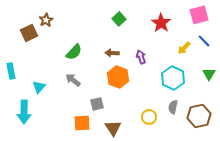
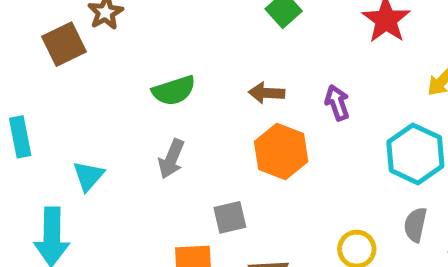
green semicircle: (74, 52) -> (174, 91), turned 30
gray arrow: (73, 80) -> (171, 159), turned -105

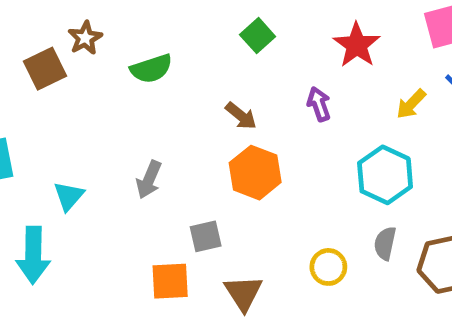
green semicircle: (174, 91) -> (151, 69), moved
brown arrow: (267, 93) -> (241, 116), turned -144
purple arrow: (337, 103) -> (319, 104), moved

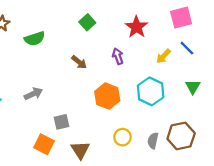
orange hexagon: (255, 173) -> (107, 96), moved
gray arrow: (149, 180) -> (33, 94), turned -138
gray semicircle: (385, 243) -> (153, 141), moved
orange square: (170, 281) -> (44, 144), turned 30

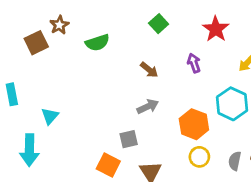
gray arrow: (33, 94) -> (148, 107), moved
orange hexagon: (107, 96) -> (194, 124), moved

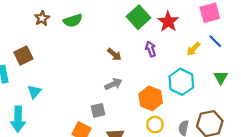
green square: (159, 24) -> (139, 17), moved, size x1.5
brown square: (36, 43) -> (23, 56), moved
green semicircle: (97, 43) -> (73, 20), moved

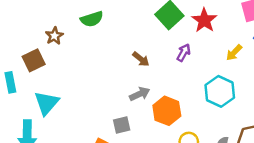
brown star: (42, 18) -> (54, 36), moved
purple arrow: (151, 49) -> (184, 53), turned 48
cyan triangle: (34, 92) -> (47, 103), size x1.5
orange hexagon: (151, 98) -> (167, 111), moved

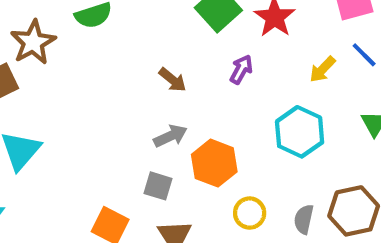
brown star: (54, 36) -> (33, 42), size x1.5
gray square: (122, 125) -> (158, 186), moved, turned 30

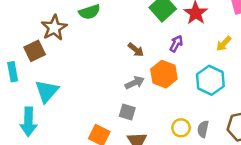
orange hexagon: (214, 163) -> (164, 74), moved
gray semicircle: (304, 219) -> (203, 129), moved

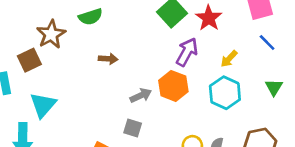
purple arrow: (176, 44) -> (187, 52), size x1.5
yellow arrow: (224, 44) -> (229, 59), moved
brown arrow: (136, 50) -> (108, 59), moved, turned -35

